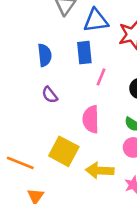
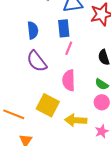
pink line: (101, 77) -> (69, 48), moved
purple semicircle: (50, 95) -> (37, 61), size x1.6

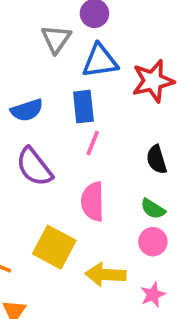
blue semicircle: (33, 30) -> (27, 110), turned 78

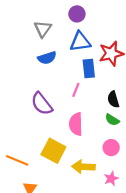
gray triangle: (56, 39) -> (43, 29), moved
blue rectangle: (83, 107) -> (89, 68), moved
blue semicircle: (27, 110) -> (47, 58), moved
green semicircle: (153, 209) -> (112, 120), moved

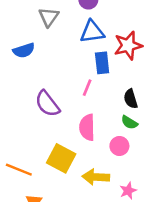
blue semicircle: (47, 58) -> (24, 50), moved
pink circle: (111, 148) -> (119, 146), moved

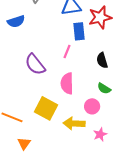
green semicircle: (129, 122) -> (104, 88), moved
pink circle: (119, 146) -> (92, 106), moved

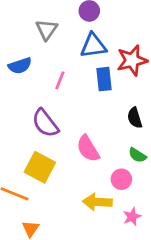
pink line: (67, 51) -> (60, 80), moved
pink semicircle: (67, 83) -> (88, 149), turned -30
yellow square: (46, 108) -> (40, 167), moved

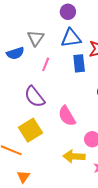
gray triangle: (47, 30) -> (36, 38), moved
yellow square: (40, 167) -> (30, 130), turned 30

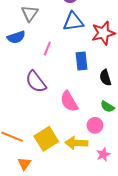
gray triangle: (36, 38) -> (30, 13), moved
blue rectangle: (79, 63) -> (81, 61), moved
yellow square: (30, 130) -> (46, 139), moved

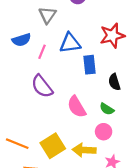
gray triangle: (30, 13) -> (47, 15), moved
blue triangle: (73, 22) -> (70, 43), moved
pink line: (47, 49) -> (42, 52), moved
green semicircle: (107, 107) -> (107, 109), moved

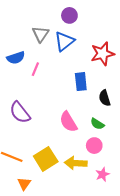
blue triangle: (70, 43) -> (64, 41), moved, turned -30
purple semicircle: (42, 86) -> (20, 112), moved

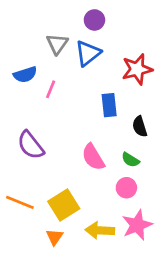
yellow arrow: (76, 163) -> (100, 230), moved
pink star: (102, 174) -> (137, 225), size x1.6
orange triangle: (24, 184) -> (55, 237), moved

